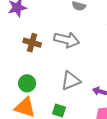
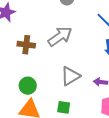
gray arrow: (67, 40) -> (60, 36), turned -40

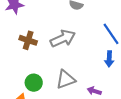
green circle: (28, 86) -> (34, 83), moved

